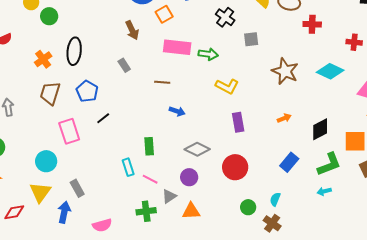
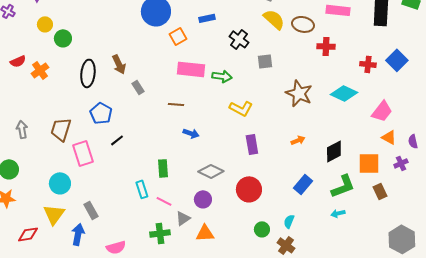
brown arrow: (132, 30) -> (119, 64), moved
orange cross: (43, 59) -> (40, 70), moved
brown trapezoid: (50, 93) -> (61, 129), moved

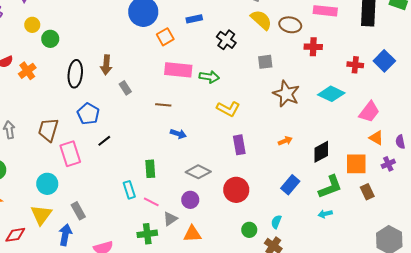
gray square: (265, 61) -> (265, 62), moved
brown arrow: (119, 64) -> (106, 65), turned 30

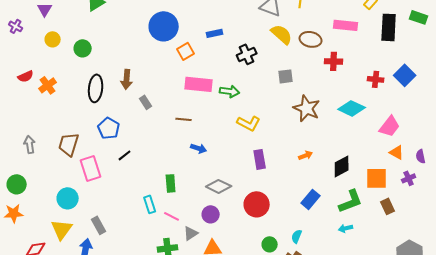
green circle: (50, 39) -> (83, 48), moved
black cross: (226, 40) -> (247, 54), turned 30

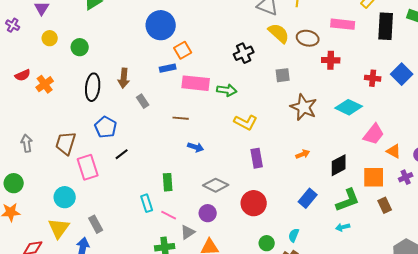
blue rectangle: (215, 33) -> (168, 68), moved
pink trapezoid: (390, 126) -> (374, 134), moved

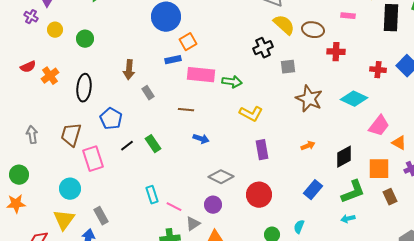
pink rectangle: (343, 24) -> (348, 16), size x0.6
purple cross: (13, 25) -> (31, 17), moved
black cross: (244, 53) -> (263, 48), moved
black ellipse: (93, 87) -> (84, 88), moved
green rectangle: (168, 182) -> (153, 144), moved, turned -30

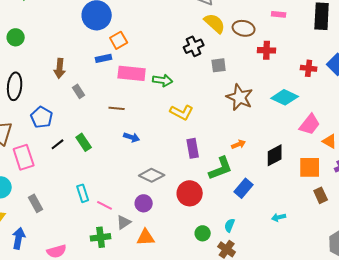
green L-shape: (353, 192) -> (221, 168), moved
gray rectangle: (101, 216) -> (36, 203), moved

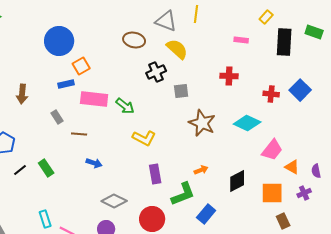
brown ellipse: (244, 28) -> (134, 40), moved
green arrow: (163, 80) -> (125, 106), turned 30
gray rectangle: (79, 91) -> (57, 117), moved

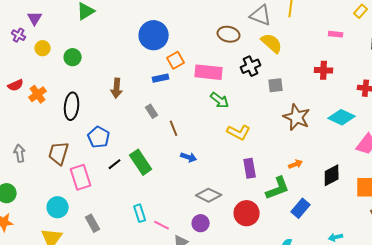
pink rectangle: (94, 99) -> (209, 72), moved
brown line: (79, 134) -> (174, 128), turned 63
green rectangle: (46, 168) -> (141, 162), size x1.4

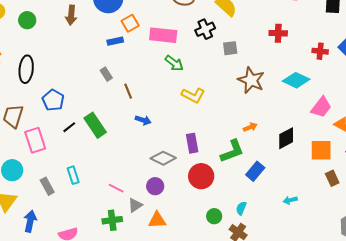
brown arrow: (117, 88) -> (71, 15), moved
purple rectangle: (250, 168) -> (192, 143), moved
cyan rectangle: (140, 213) -> (73, 175), moved

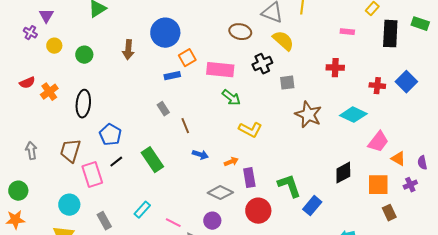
black line: (69, 127) -> (116, 162), moved
orange arrow: (250, 127) -> (231, 162), moved
green L-shape: (232, 151) -> (289, 186), turned -88
cyan rectangle: (73, 175) -> (142, 210), moved, turned 60

